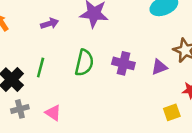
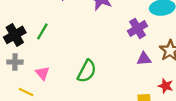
green semicircle: (84, 63) -> (87, 71), moved
purple cross: (123, 63) -> (137, 28), moved, turned 30

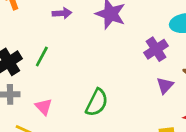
purple triangle: (144, 59) -> (165, 85), turned -40

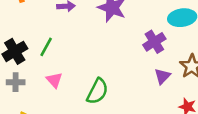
pink triangle: (44, 107) -> (54, 80), moved

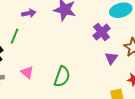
green line: (46, 47) -> (14, 36), moved

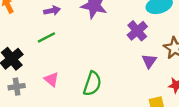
green line: (14, 36) -> (46, 37), moved, turned 42

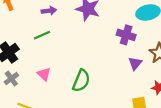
purple cross: (137, 31) -> (126, 35), turned -36
gray cross: (17, 87) -> (11, 79), turned -32

